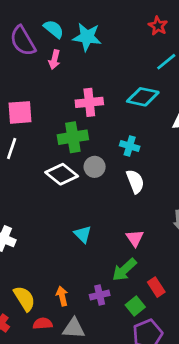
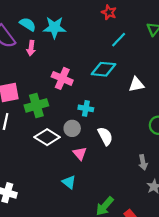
pink cross: (89, 102) -> (62, 78), turned 36
green cross: (73, 137) -> (36, 105), moved
cyan cross: (130, 146) -> (86, 108), moved
pink triangle: (135, 238) -> (80, 153), moved

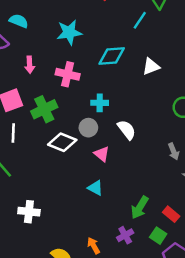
cyan star: (54, 27) -> (69, 32), moved
cyan line: (119, 40) -> (140, 20), moved
pink arrow: (31, 48) -> (30, 65), moved

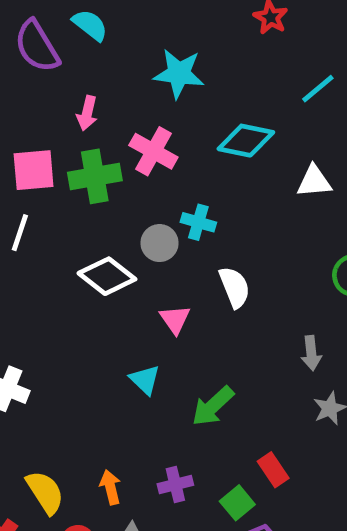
green cross: (44, 109) -> (95, 176), moved
gray circle: (88, 128) -> (160, 243), moved
green arrow: (140, 207) -> (213, 406), moved

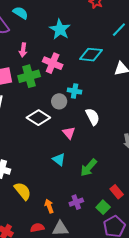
cyan star: (179, 74) -> (60, 29), turned 30
yellow semicircle: (45, 492) -> (23, 191), moved

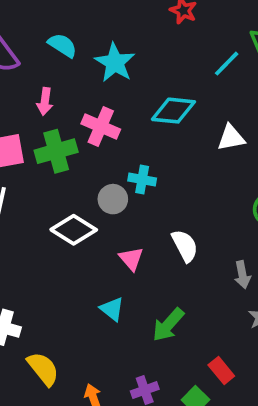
cyan semicircle: (20, 13) -> (62, 45), moved
white semicircle: (93, 117) -> (185, 246), moved

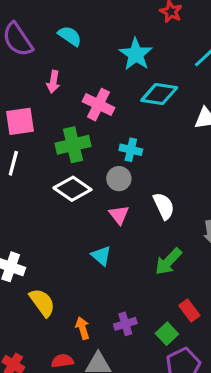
cyan star: (115, 63) -> (136, 54), moved
green cross: (56, 151) -> (73, 145), moved
gray circle: (113, 199) -> (119, 179), moved
green arrow: (168, 325) -> (168, 261), moved

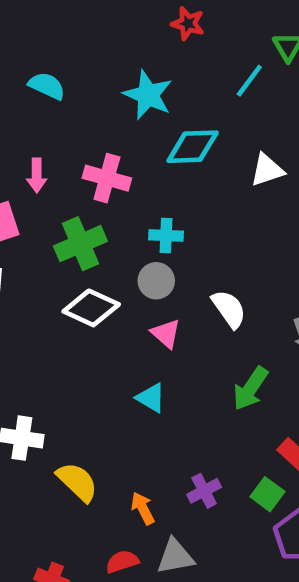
pink arrow: (53, 82) -> (37, 175), moved

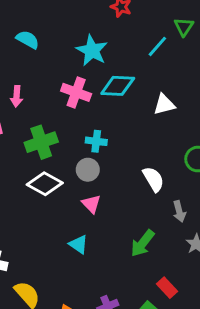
pink cross: (107, 178) -> (76, 92), moved
white semicircle: (229, 309) -> (153, 179), moved

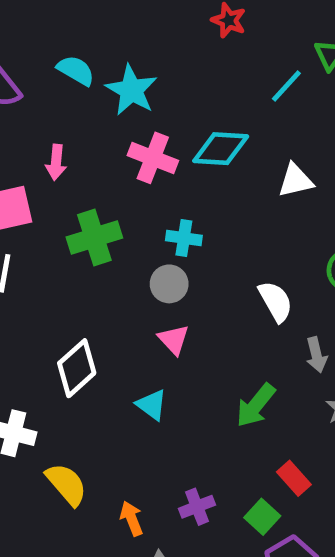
cyan star: (92, 50) -> (131, 90), moved
white diamond: (45, 184) -> (77, 368), moved, turned -72

